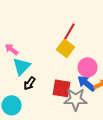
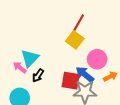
pink arrow: (12, 49) -> (20, 67), moved
blue arrow: (86, 83) -> (85, 74), moved

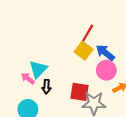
blue arrow: (85, 74) -> (105, 53), moved
black arrow: (38, 75) -> (46, 87), turned -32

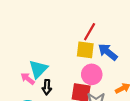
yellow square: (84, 51) -> (85, 50), turned -30
pink circle: (106, 70) -> (92, 74), moved

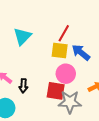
cyan triangle: (38, 69) -> (22, 36), moved

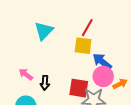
blue arrow: (81, 52) -> (102, 62), moved
pink circle: (66, 74) -> (103, 76), moved

